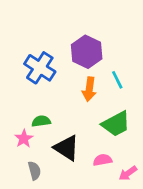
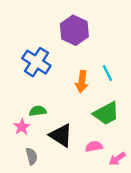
purple hexagon: (87, 52) -> (74, 30), moved

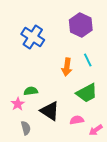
purple hexagon: (74, 30) -> (81, 25), moved
blue cross: (36, 62) -> (33, 37), moved

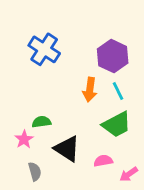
purple hexagon: (81, 25) -> (113, 56), moved
cyan line: (88, 60) -> (118, 91), moved

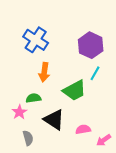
orange arrow: (90, 90) -> (44, 72), moved
cyan line: (118, 91) -> (95, 73), turned 56
green trapezoid: (117, 125) -> (74, 91), moved

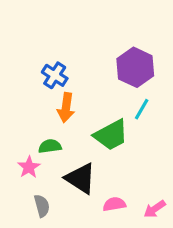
blue cross: (36, 40) -> (55, 75), moved, size x0.7
pink semicircle: (83, 129) -> (114, 204), moved

